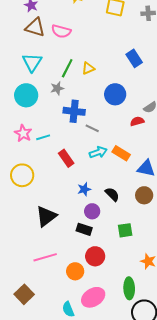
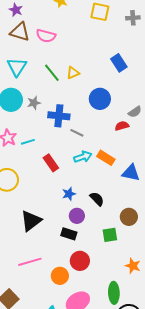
green line: (67, 68) -> (52, 73), turned -66
gray star: (57, 88) -> (34, 103), moved
brown circle: (144, 195) -> (129, 217), moved

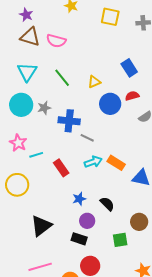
yellow triangle: (73, 73) -> (94, 82), moved
red semicircle: (122, 126) -> (132, 96), moved
cyan line: (28, 142) -> (36, 155), moved

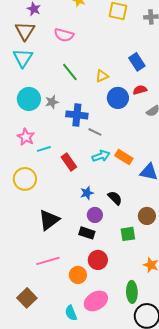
brown triangle: (30, 37) -> (25, 31), moved, turned 45
cyan triangle: (27, 72) -> (23, 58), moved

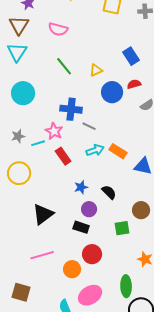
gray star: (52, 102) -> (18, 136), moved
pink star: (26, 137) -> (54, 131), moved
brown square: (27, 298) -> (21, 292), turned -30

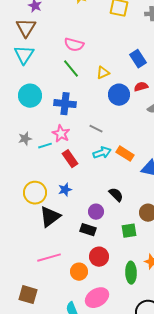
pink semicircle: (58, 29) -> (74, 45), moved
blue cross: (71, 109) -> (65, 104), moved
yellow circle: (19, 173) -> (35, 193), moved
blue star: (81, 187) -> (65, 190), moved
green ellipse: (126, 286) -> (131, 273), moved

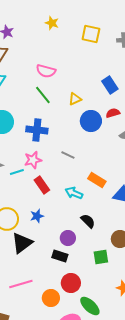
pink star: (61, 134) -> (33, 160), turned 30
cyan arrow: (102, 153) -> (74, 193), moved, turned -138
green ellipse: (131, 273) -> (90, 306), moved, turned -45

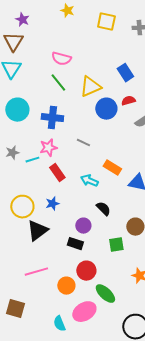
yellow triangle: (75, 99) -> (90, 87), size x1.6

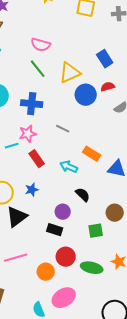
green ellipse: (105, 294) -> (92, 268), moved, turned -30

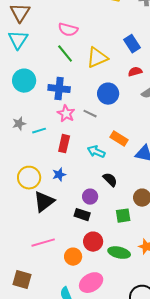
blue circle: (86, 95) -> (108, 94), moved
pink star: (28, 134) -> (66, 114), moved, turned -30
red rectangle: (37, 159) -> (64, 144), turned 48

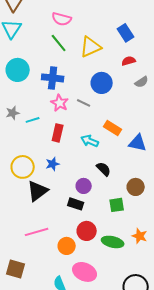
pink ellipse: (91, 283) -> (85, 272), turned 55

